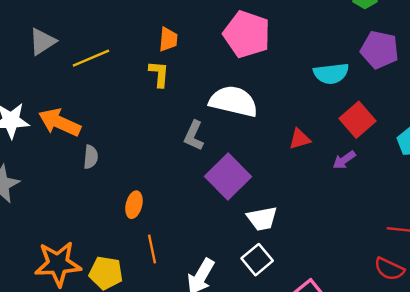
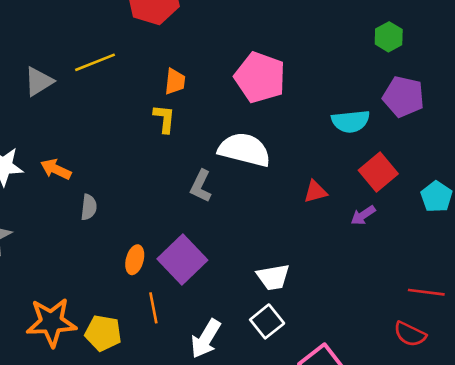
yellow line: (91, 58) -> (95, 62), moved
orange arrow: (60, 122) -> (56, 169), size x0.7
purple square: (228, 176) -> (182, 259), moved

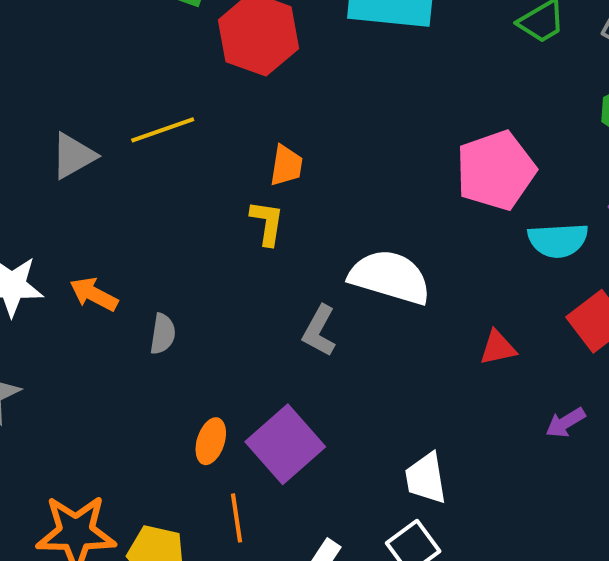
pink pentagon: (260, 77) -> (496, 170), moved, turned 30
gray semicircle: (89, 207) -> (163, 334), moved
purple arrow: (363, 215) -> (565, 423), moved
white trapezoid: (273, 277) -> (426, 478), turned 88

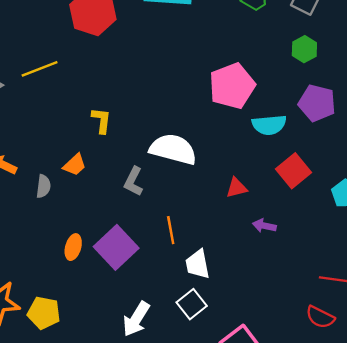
orange trapezoid: (286, 165) -> (75, 165), moved, turned 40
purple arrow: (565, 423) -> (264, 226), moved, turned 45
orange line: (236, 518) -> (171, 230), moved

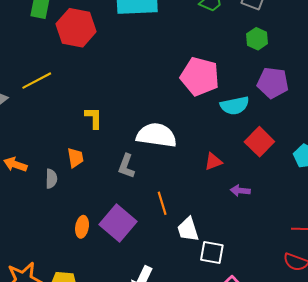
pink pentagon: (232, 86) -> (200, 76), turned -30
orange trapezoid: (75, 165) -> (75, 158), turned -50
white square: (192, 304) -> (212, 252), moved, turned -35

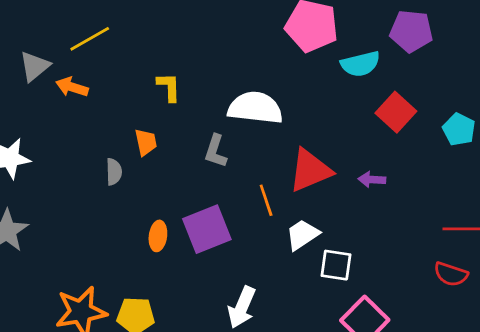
red triangle: (213, 161) -> (310, 170), moved, size x1.8
orange arrow: (15, 164) -> (72, 87), moved
purple square: (118, 223) -> (207, 229), turned 30
white trapezoid: (188, 229) -> (302, 235), turned 76

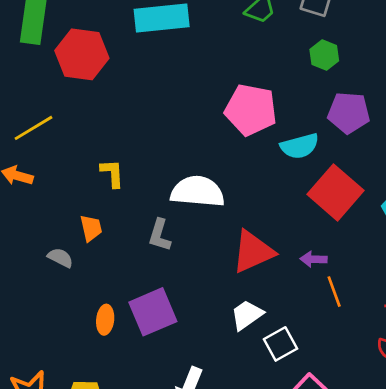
red square: (396, 112) -> (336, 192), size x1.4
gray semicircle: (114, 172) -> (60, 258), turned -60
orange line: (266, 200) -> (334, 292), moved
white square: (336, 265) -> (281, 344), turned -36

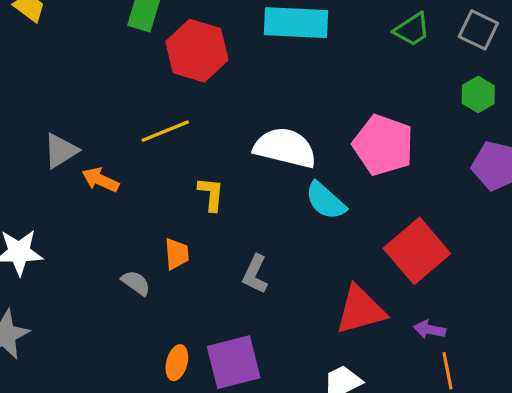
yellow line: (33, 128) -> (165, 131), moved
cyan semicircle: (300, 146) -> (326, 201), moved, turned 48
white semicircle: (198, 192) -> (285, 148), moved
red square: (336, 192) -> (417, 251), moved

